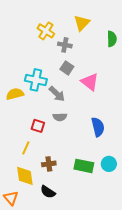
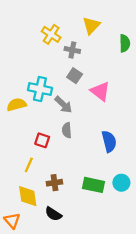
gray semicircle: (60, 117) -> (67, 130), turned 88

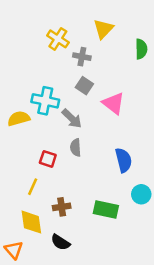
cyan circle: (121, 183) -> (141, 194), moved

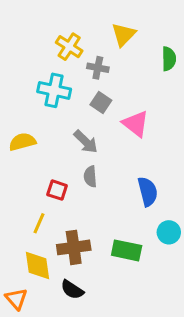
cyan cross: (45, 101) -> (54, 90), moved
brown cross: (62, 207) -> (74, 247), size x1.5

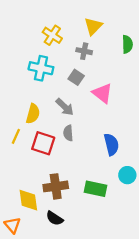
gray cross: (98, 68) -> (84, 51), moved
yellow semicircle: (22, 142) -> (33, 114), moved, turned 120
red square: (57, 190) -> (43, 143), size x1.5
yellow line: (39, 223) -> (16, 136), moved

